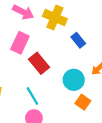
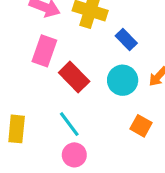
cyan circle: (74, 80) -> (123, 80), moved

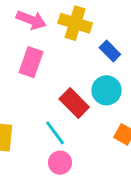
red rectangle: (74, 77) -> (74, 103), moved

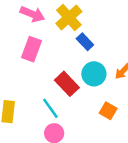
yellow cross: (75, 23) -> (69, 17), turned 30
blue rectangle: (110, 51) -> (85, 42), moved

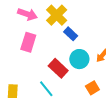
orange square: (108, 111) -> (92, 88), turned 32

